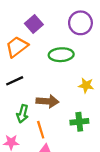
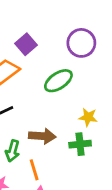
green ellipse: (61, 55) -> (58, 81), turned -30
green cross: (79, 122) -> (80, 144), moved

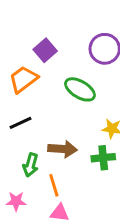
green ellipse: (58, 81) -> (80, 89), turned 64

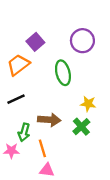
green ellipse: (80, 89) -> (63, 73), turned 45
green cross: (103, 158) -> (81, 127), turned -36
pink star: (16, 201) -> (11, 151), moved

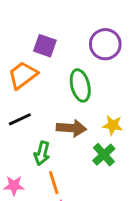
purple square: (35, 42) -> (45, 46), turned -30
brown arrow: (49, 120) -> (71, 128), moved
green arrow: (24, 132) -> (42, 153), moved

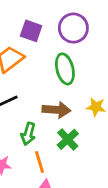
purple circle: (105, 44) -> (73, 28), moved
green cross: (104, 155) -> (68, 139), moved

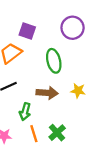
purple circle: (73, 28) -> (73, 28), moved
green cross: (68, 139) -> (57, 133), moved

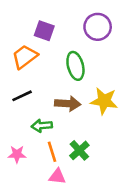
yellow star: (78, 91) -> (104, 101), size x1.5
green arrow: (25, 112) -> (42, 126), turned 70

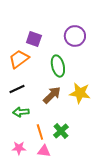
brown arrow: (68, 104) -> (52, 95), turned -48
green arrow: (42, 126) -> (21, 112), moved
pink star: (17, 154) -> (19, 148), moved

